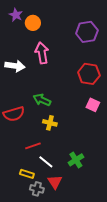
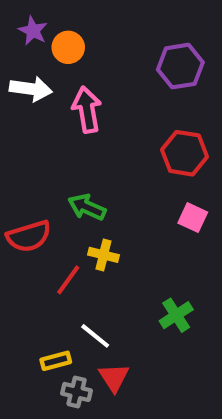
white arrow: (15, 66) -> (31, 89), moved
red line: (33, 146) -> (68, 280), moved, turned -35
green cross: (76, 160) -> (176, 315), moved
yellow rectangle: (27, 174) -> (56, 361), turned -32

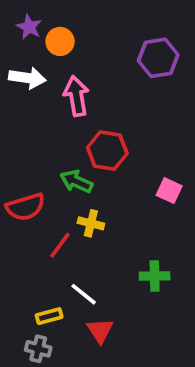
red hexagon: (184, 153) -> (107, 151), moved
green cross: (176, 315) -> (155, 276), turned 32
gray cross: (77, 392) -> (38, 349), moved

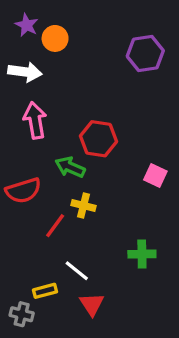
pink arrow: (76, 96) -> (35, 120), moved
gray cross: (38, 349) -> (22, 314), moved

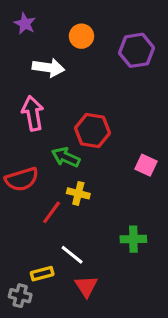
orange circle: (55, 38) -> (81, 36), moved
white arrow: (25, 72) -> (48, 68), moved

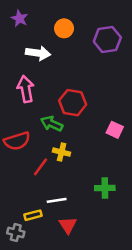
white line: (72, 255) -> (57, 200), turned -48

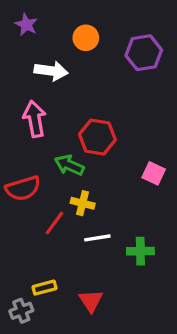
white line: (57, 200) -> (97, 238), moved
gray cross: (16, 233) -> (21, 311), turned -35

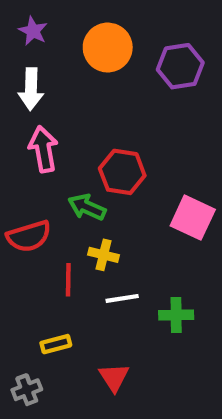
orange circle: (86, 38) -> (108, 48), size x1.5
white arrow: (51, 71) -> (31, 89), moved, turned 84
pink square: (154, 173) -> (193, 218), size x1.5
red line: (54, 223) -> (68, 280), turned -35
yellow rectangle: (44, 288) -> (56, 344), moved

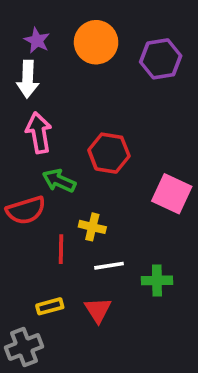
purple star: (33, 31) -> (37, 40), moved
green arrow: (87, 207) -> (59, 181), moved
red triangle: (114, 377) -> (98, 310), moved
gray cross: (27, 390) -> (24, 347), size x1.4

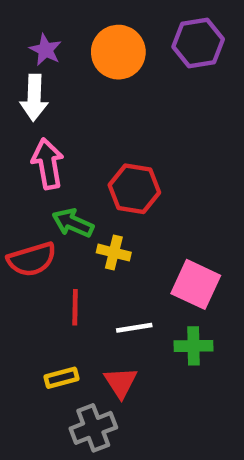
purple hexagon: (161, 59) -> (198, 43), moved
pink square: (172, 194) -> (196, 284), moved
yellow cross: (92, 227) -> (114, 253), moved
gray cross: (24, 347) -> (93, 428), moved

